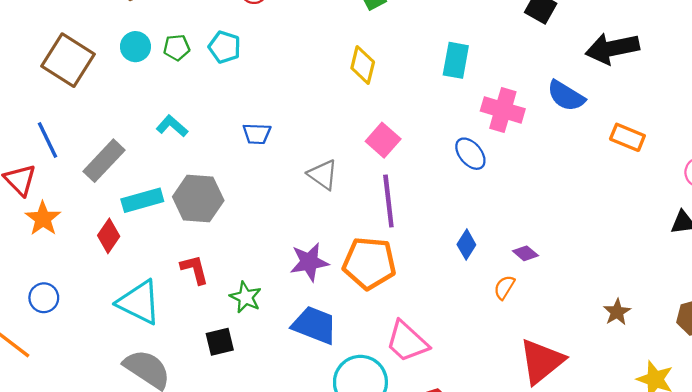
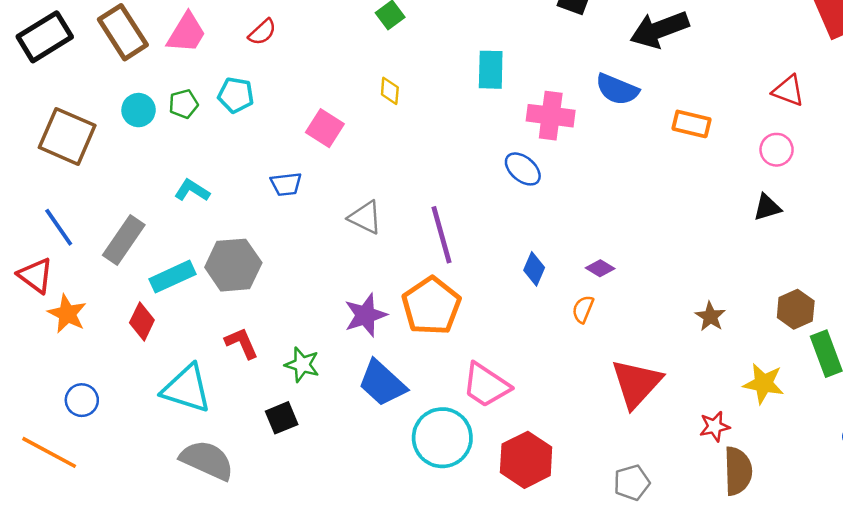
yellow diamond: (363, 65) -> (390, 91), size x0.7
pink square: (383, 140) -> (325, 128), moved
orange pentagon: (369, 263) -> (431, 306), turned -30
blue trapezoid: (314, 325) -> (382, 383), turned -150

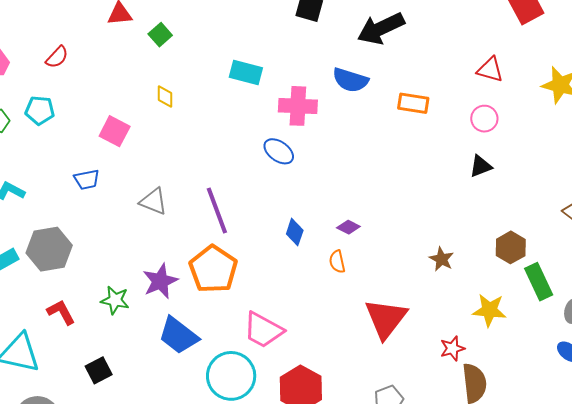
cyan rectangle: (491, 70) -> (246, 72), turned -72
orange semicircle: (583, 309) -> (337, 262), turned -30
green star: (302, 365) -> (115, 300), moved

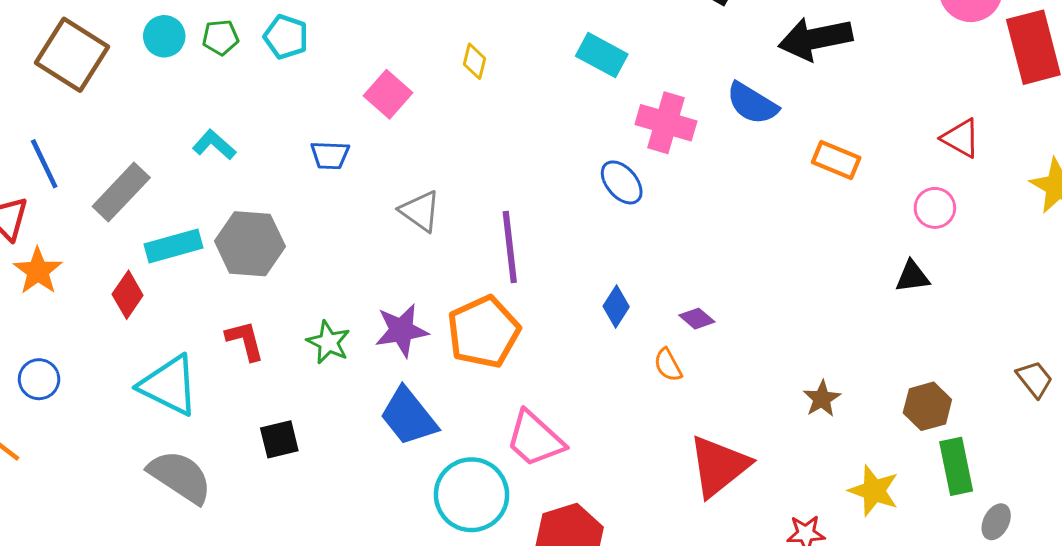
orange semicircle: (337, 262) -> (668, 365), turned -30

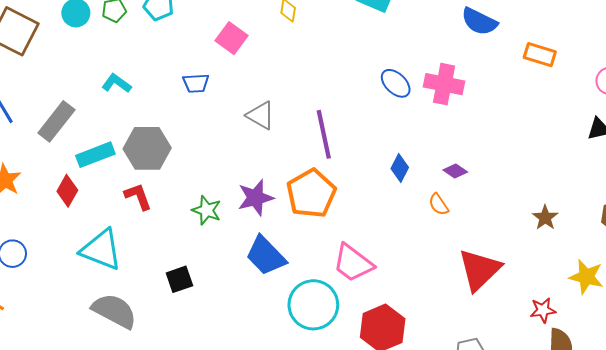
pink cross: (666, 123) -> (444, 84), moved
red L-shape: (245, 341) -> (138, 196), moved

